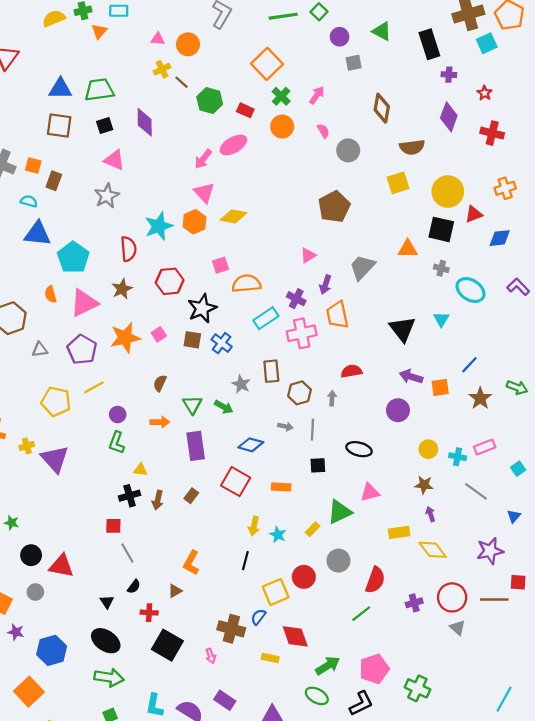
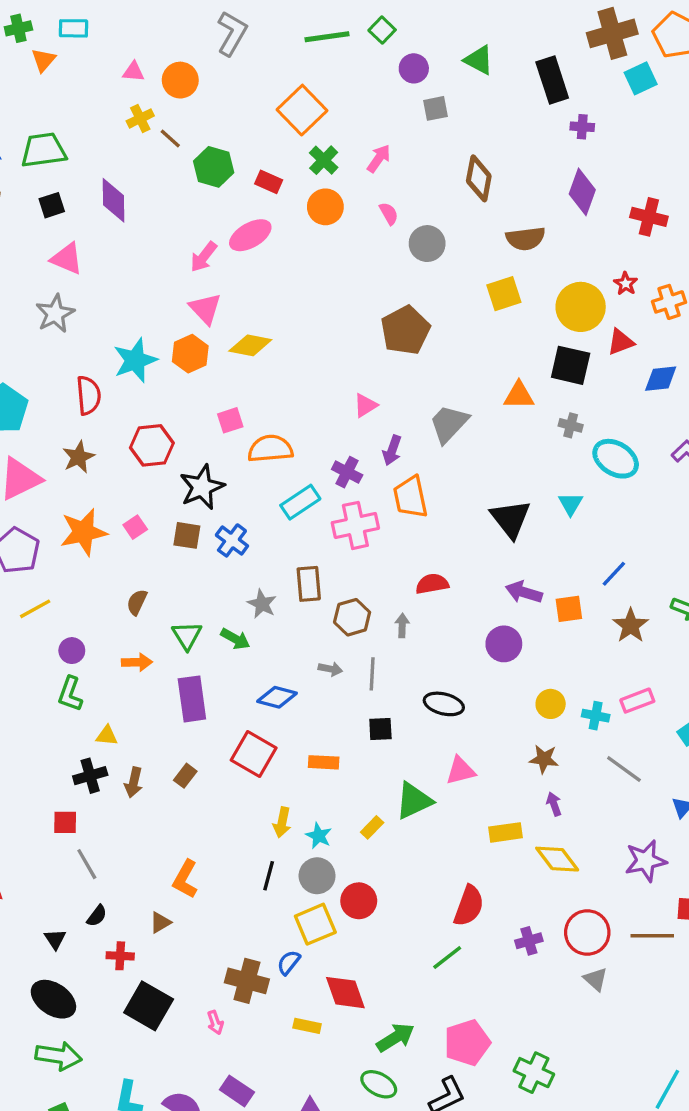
red star: (485, 93) -> (626, 284), moved
gray circle: (338, 561) -> (317, 876), moved

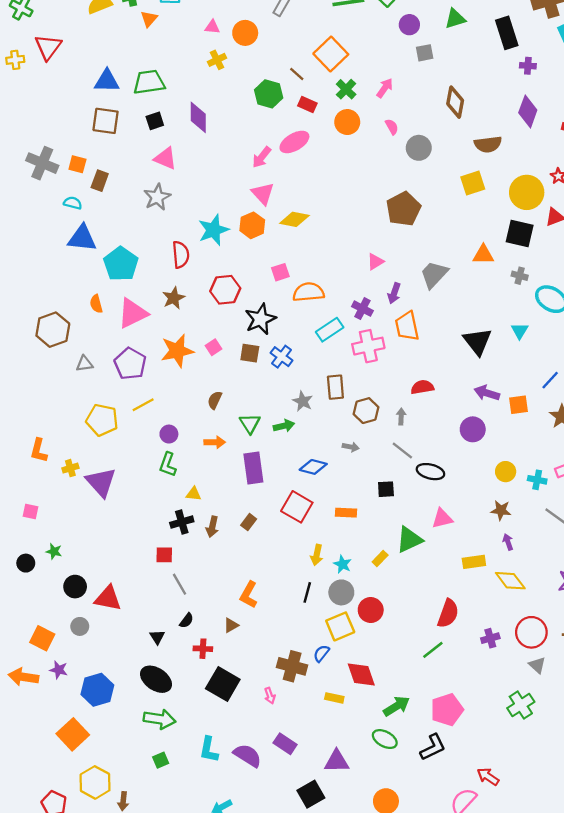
green triangle: (479, 60) -> (455, 19), turned -45
brown line: (170, 138) -> (297, 74), moved
green arrow: (235, 639) -> (284, 426), turned -42
gray line: (372, 674) -> (402, 450), moved, turned -55
green cross: (534, 1073) -> (521, 705), moved, turned 32

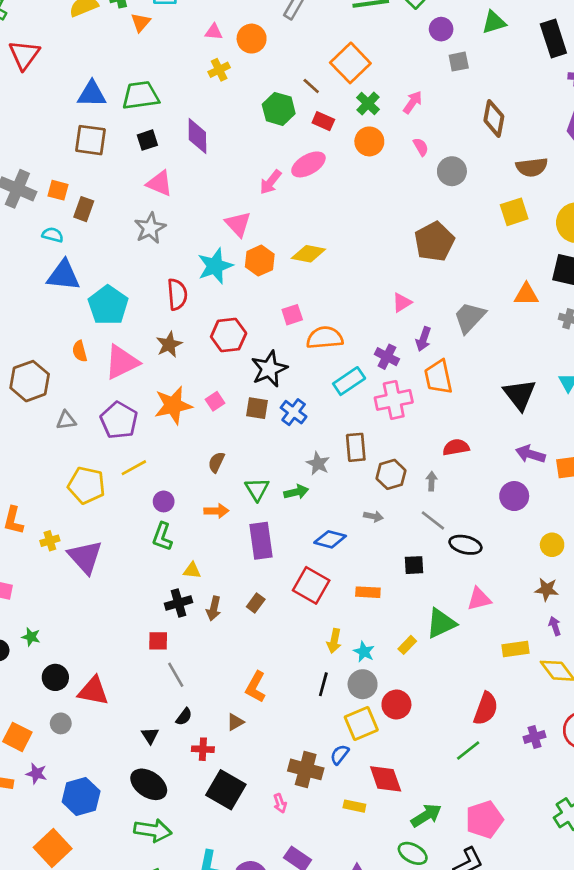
pink triangle: (263, 194) -> (238, 224), moved

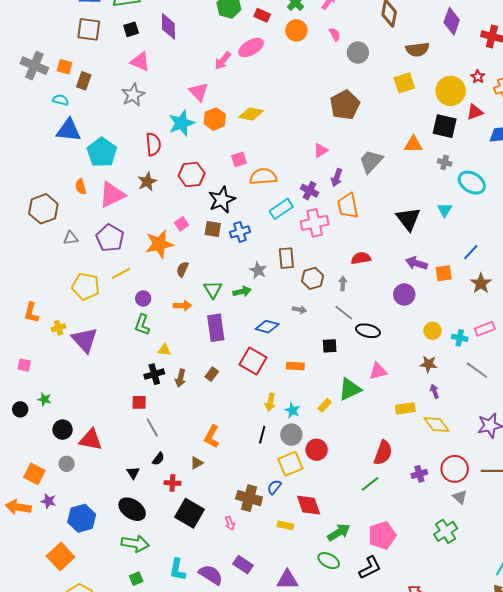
orange star: (173, 405) -> (159, 244), moved
blue cross: (294, 412) -> (240, 232), turned 36

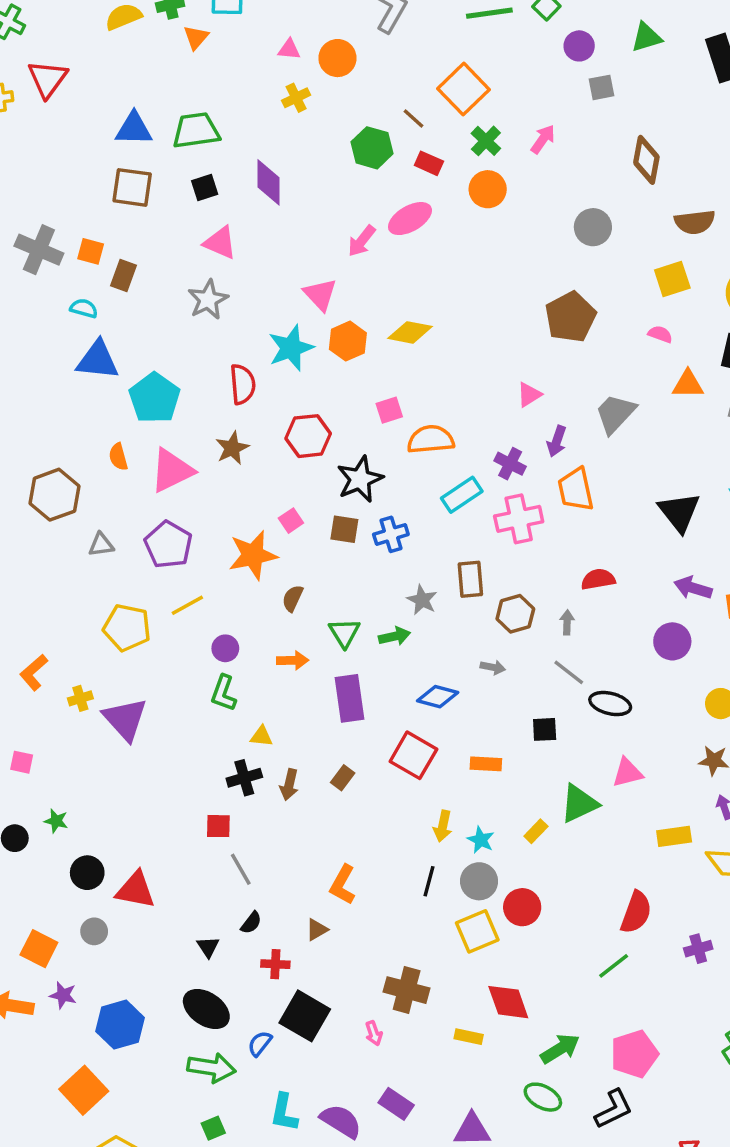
pink semicircle: (335, 34) -> (660, 334), moved, turned -40
orange L-shape: (31, 313) -> (34, 672), turned 35
blue semicircle: (274, 487) -> (260, 1044), moved

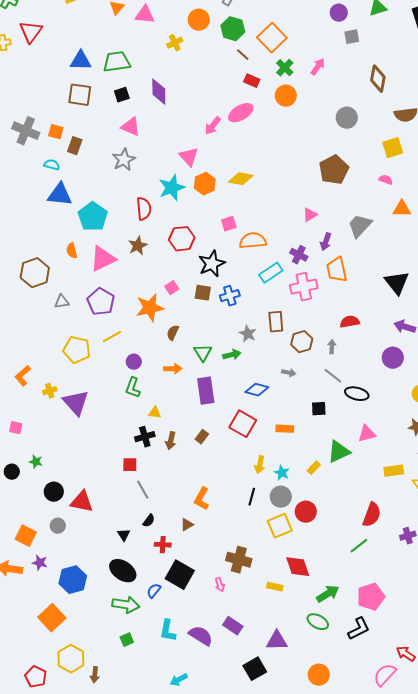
pink triangle: (289, 49) -> (145, 15), moved, size x1.5
green hexagon: (372, 148) -> (233, 29), moved

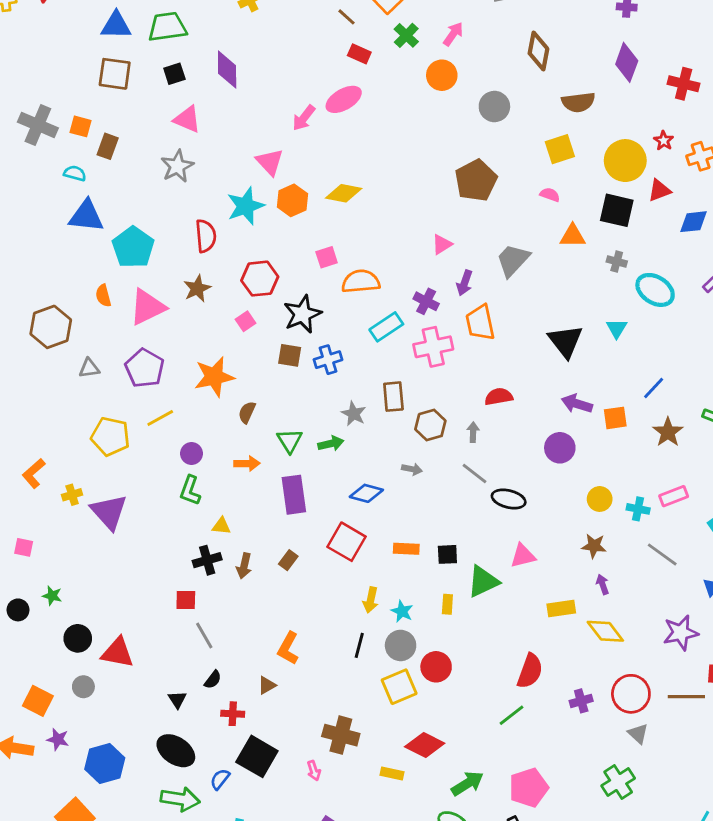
orange circle: (286, 96) -> (442, 75), moved
pink square: (172, 288) -> (246, 321), moved
black square: (319, 409) -> (447, 554), moved
yellow rectangle: (314, 468) -> (447, 604), turned -40
red diamond: (298, 567) -> (425, 745), turned -44

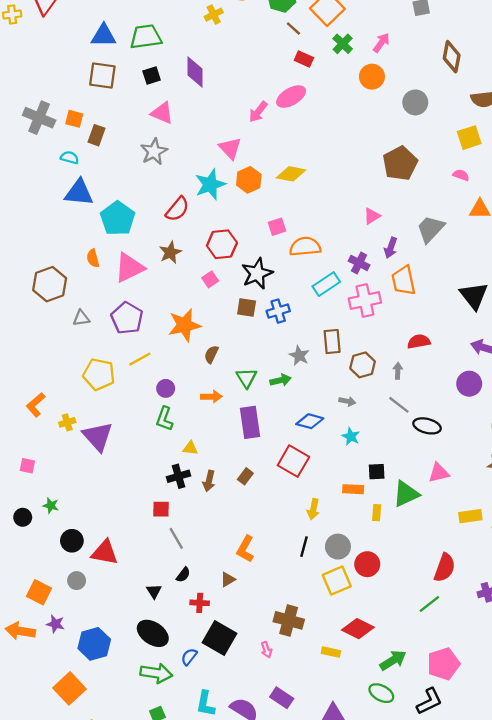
red semicircle: (206, 236) -> (177, 209), turned 44
orange rectangle: (406, 549) -> (353, 489), moved
cyan star: (402, 611) -> (351, 436), moved

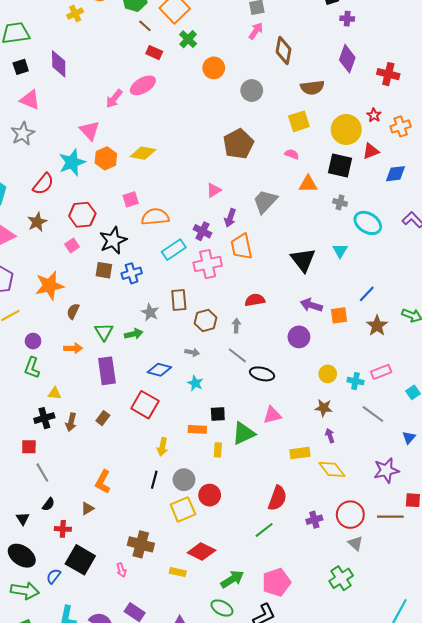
pink arrow: (381, 43) -> (256, 31), moved

